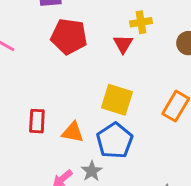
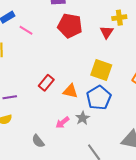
red rectangle: (37, 121) -> (46, 83), turned 35

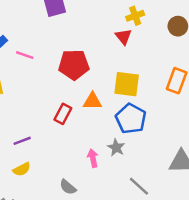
red pentagon: (70, 26) -> (74, 65), moved
orange triangle: (70, 91) -> (92, 101), moved
pink arrow: (62, 122) -> (93, 158), turned 128

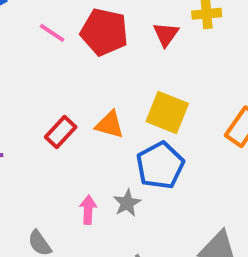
red triangle: (123, 37) -> (166, 34), moved
pink line: (25, 55) -> (52, 33), moved
red pentagon: (74, 65) -> (104, 32), moved

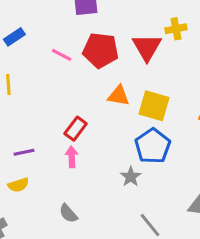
red triangle: (166, 34) -> (147, 47), size x1.5
orange triangle: (110, 125) -> (118, 96), moved
pink arrow: (88, 210) -> (72, 157), moved

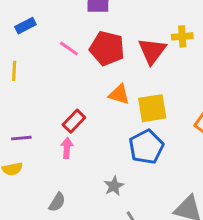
yellow square: (154, 106) -> (152, 108), turned -32
gray star: (131, 177) -> (114, 186), moved
gray semicircle: (68, 213) -> (57, 202), turned -114

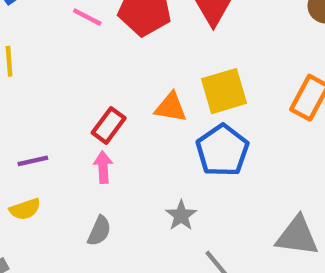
orange triangle: (119, 94) -> (171, 107), moved
gray semicircle: (57, 202) -> (99, 231), moved

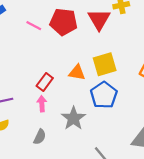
gray star: (181, 215) -> (73, 118), moved, size x1.5

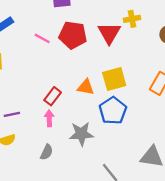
gray star: (73, 118) -> (81, 134), turned 30

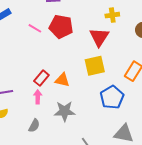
red triangle: (109, 33) -> (99, 37), moved
orange triangle: (86, 87) -> (62, 80), moved
blue pentagon: (113, 111) -> (112, 97), moved

